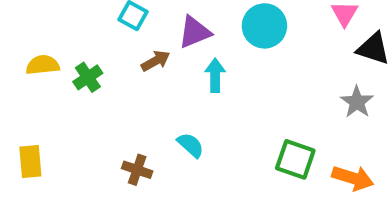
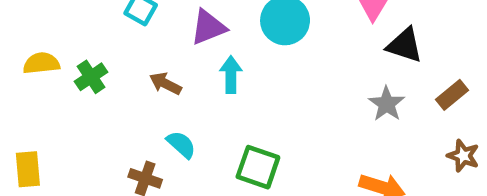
brown arrow: (156, 61) -> (165, 84), moved, turned -124
cyan semicircle: (191, 145) -> (181, 145), moved
green square: (295, 159) -> (258, 167), moved

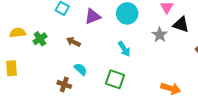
cyan arrow: (231, 75) -> (124, 49), moved, turned 147
gray star: (387, 104) -> (160, 35), moved
yellow rectangle: (28, 169) -> (12, 68), moved

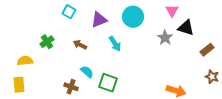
yellow semicircle: (18, 33) -> (25, 61), moved
cyan arrow: (124, 49) -> (115, 44), moved
yellow rectangle: (12, 68) -> (19, 85), moved
green square: (115, 79) -> (108, 83), moved

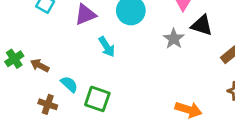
green cross: (47, 42) -> (14, 59), moved
brown arrow: (80, 45) -> (40, 65), moved

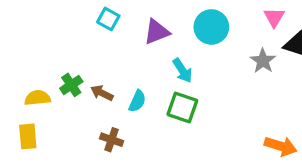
cyan semicircle: (69, 84) -> (137, 101), moved, turned 72
green square: (97, 99) -> (182, 107), moved

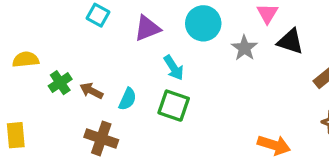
gray star: (263, 61) -> (244, 48), moved
yellow semicircle: (37, 98) -> (26, 60), moved
brown cross: (112, 140) -> (101, 138), size x1.4

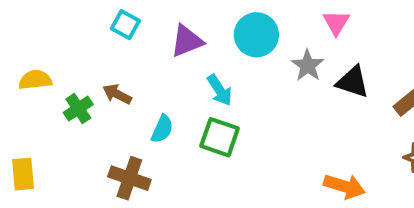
black triangle: (290, 41) -> (353, 82), moved
brown arrow: (91, 91) -> (117, 94), moved

